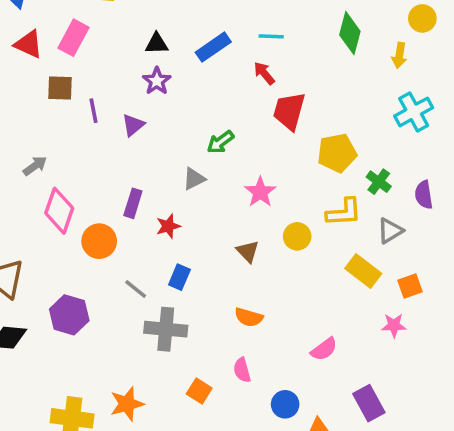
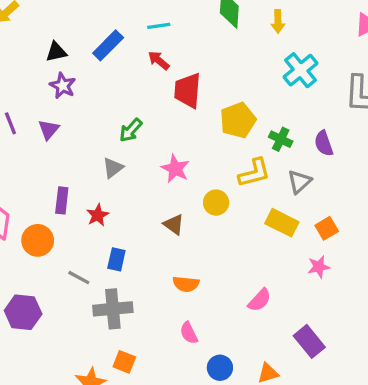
orange square: (199, 391) -> (124, 362), moved
blue circle: (285, 404) -> (220, 368), moved

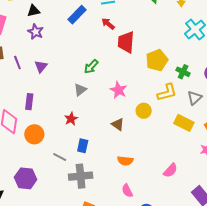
black triangle: (56, 52) -> (34, 11), moved
purple star: (63, 86) -> (36, 32), moved
purple rectangle: (62, 200) -> (29, 102), moved

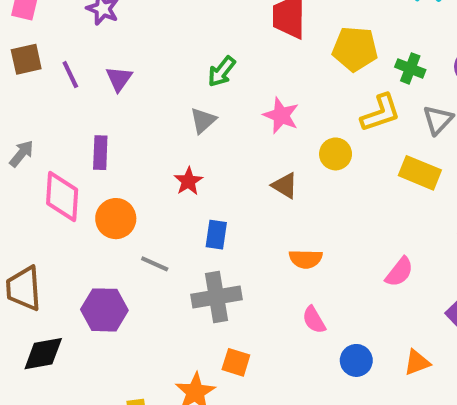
yellow pentagon: (157, 60) -> (355, 49), turned 30
gray line: (60, 157) -> (155, 264), moved

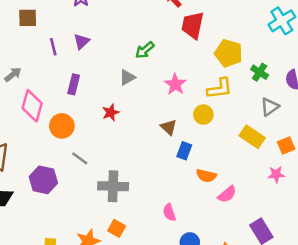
purple line: (70, 75) -> (53, 47), moved
yellow L-shape: (381, 113) -> (220, 88), moved
purple rectangle: (100, 153) -> (74, 84), moved
blue rectangle: (216, 235) -> (184, 151), moved
orange semicircle: (306, 259) -> (206, 176), moved

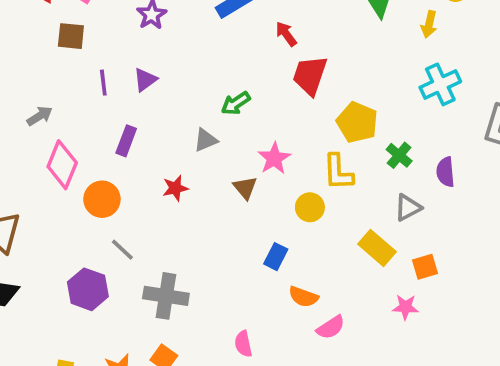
yellow L-shape: (220, 88) -> (338, 172), turned 88
brown triangle: (169, 127) -> (245, 188), moved
purple hexagon: (43, 180) -> (88, 289), moved

